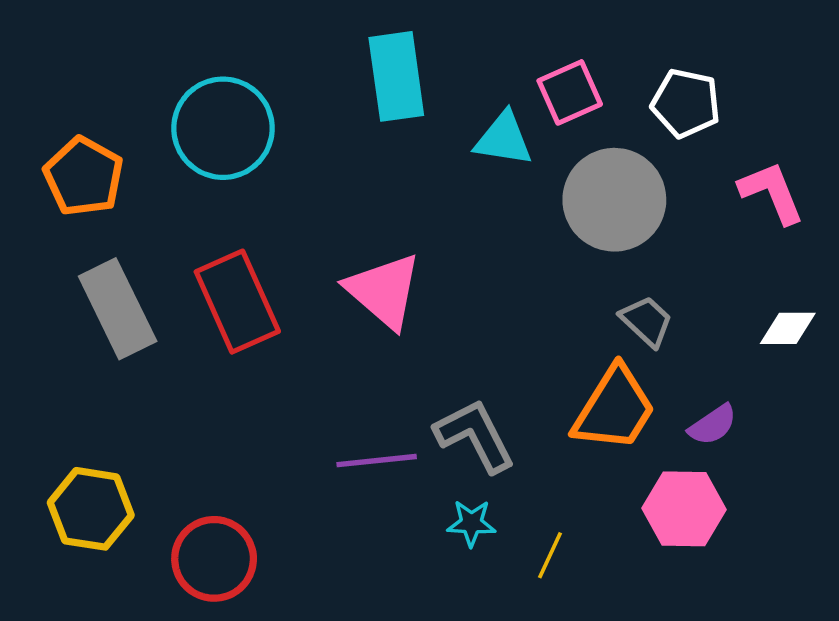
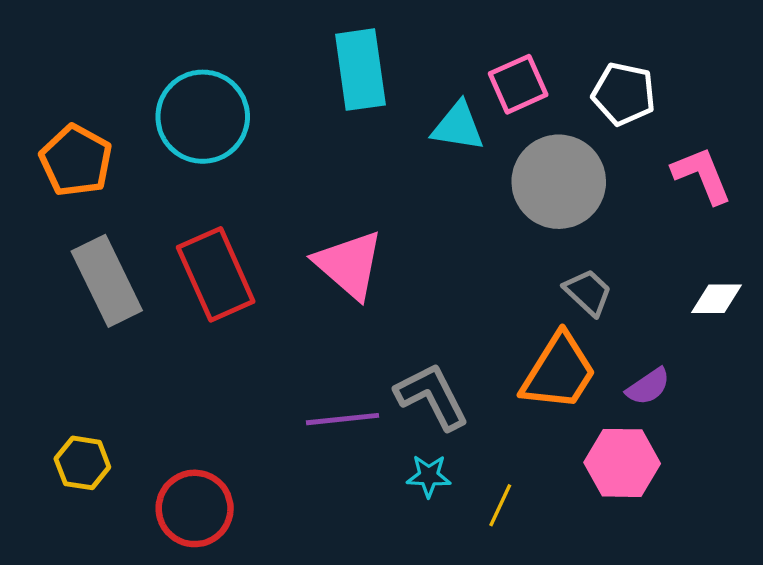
yellow hexagon: (91, 509) -> (82, 463), size x0.7

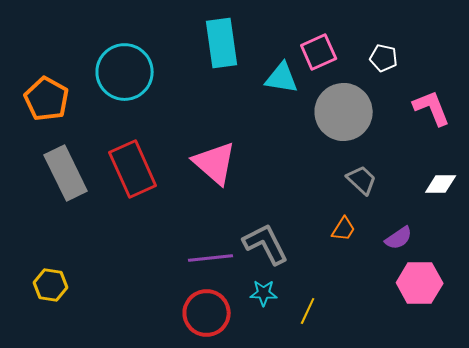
white pentagon: (624, 94) -> (384, 58), size x0.7
orange trapezoid: (559, 372) -> (344, 229), size x0.5
pink hexagon: (622, 463) -> (420, 283), moved
red circle: (195, 508) -> (207, 313), moved

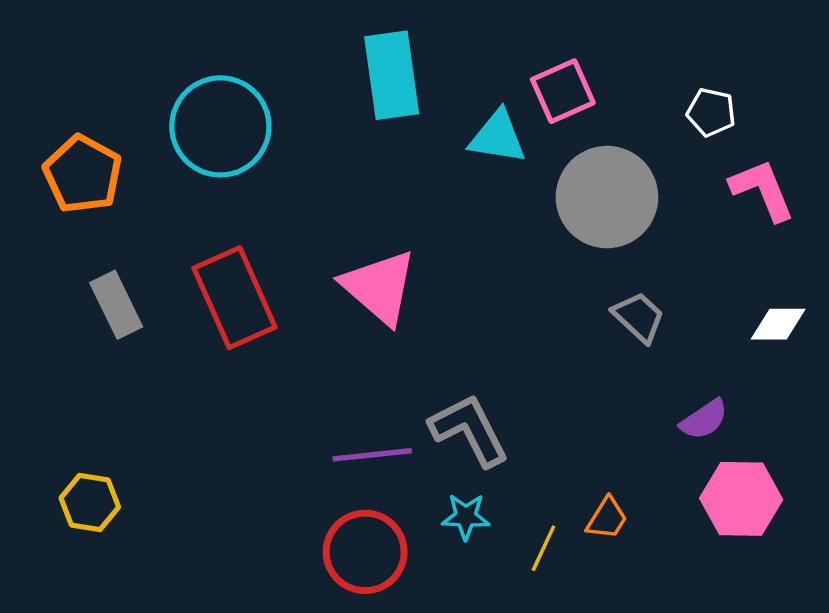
white pentagon: (384, 58) -> (711, 112), moved
gray rectangle: (66, 173) -> (116, 305), size x0.7
orange trapezoid: (344, 229) -> (607, 518), moved

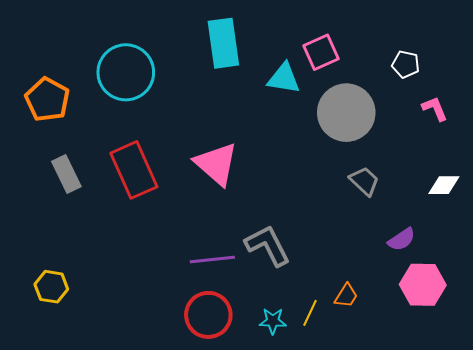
pink L-shape: (762, 190) -> (435, 109), size x0.7
cyan star: (466, 517) -> (273, 321), moved

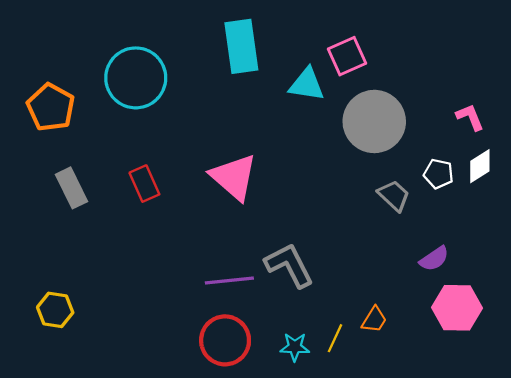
white pentagon: (406, 64) -> (439, 174), moved
red rectangle: (134, 170) -> (144, 184), size x0.6
white diamond: (444, 185) -> (480, 166), moved, turned -32

